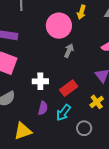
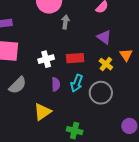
red rectangle: (69, 88) -> (75, 58), turned 48
gray circle: (84, 128) -> (101, 93), size x1.5

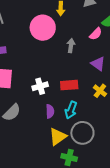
gray arrow: (65, 22) -> (71, 46), moved
gray circle: (101, 93) -> (82, 133), moved
yellow triangle: (42, 112) -> (58, 137), moved

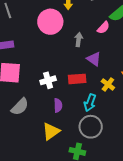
purple triangle: (98, 64) -> (94, 59), moved
cyan arrow: (71, 110) -> (90, 103), moved
yellow triangle: (58, 137) -> (51, 131), moved

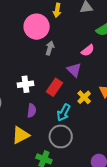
pink semicircle: (103, 28) -> (88, 50), moved
gray arrow: (79, 40) -> (50, 48), moved
red rectangle: (77, 79) -> (54, 87), turned -60

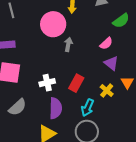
purple triangle: (74, 70) -> (111, 63), moved
purple semicircle: (32, 110) -> (56, 108), size x1.5

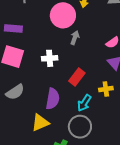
white cross: (47, 83) -> (50, 58), moved
yellow cross: (107, 91) -> (106, 89), turned 32

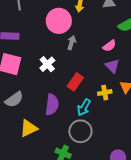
white cross: (50, 58) -> (47, 64), turned -35
yellow triangle: (40, 123) -> (29, 128), moved

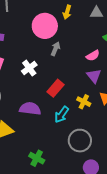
yellow cross: (105, 93) -> (84, 102), turned 32
purple semicircle: (52, 105) -> (30, 109), turned -95
gray circle: (80, 131) -> (80, 141), moved

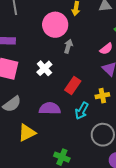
yellow cross: (84, 102) -> (102, 96), turned -32

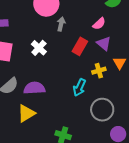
red rectangle: (73, 85) -> (80, 46), moved
purple semicircle: (50, 109) -> (34, 88), moved

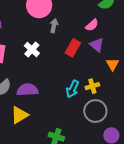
yellow cross: (99, 71) -> (92, 86), moved

